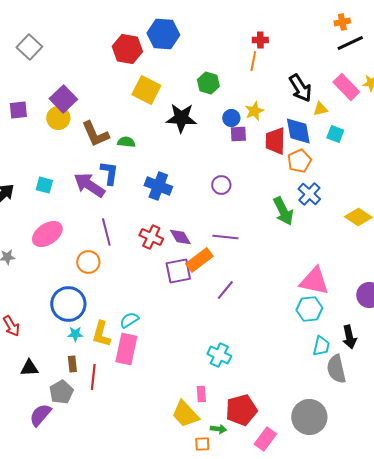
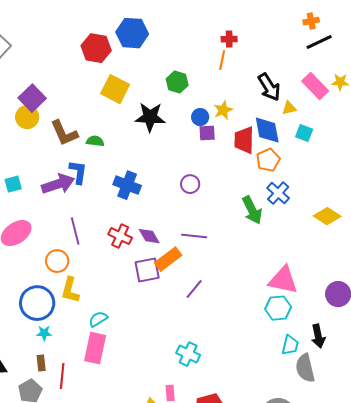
cyan square: (44, 185) -> (13, 184), turned -30
purple arrow: (89, 185) -> (58, 184), turned 128
yellow L-shape: (101, 334) -> (70, 290), moved

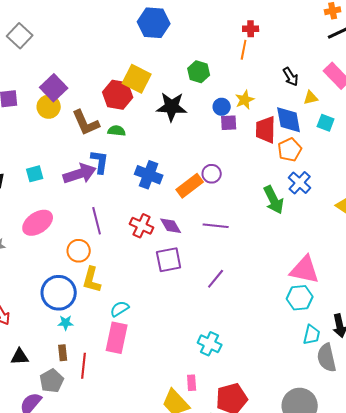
red hexagon: (96, 48) -> (118, 95), moved
black arrow: (269, 87) -> (291, 77), size x0.7
orange rectangle: (168, 259) -> (190, 186), moved

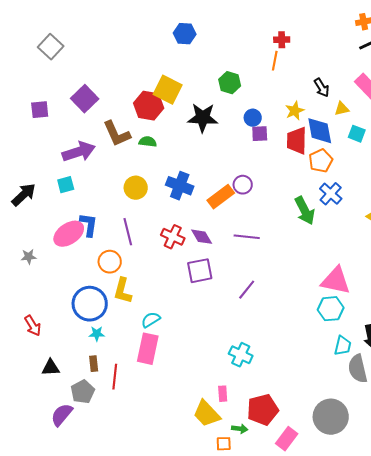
blue hexagon: (154, 23) -> (185, 34), size x0.7
yellow star: (245, 100) -> (295, 111), moved
yellow circle: (49, 107) -> (136, 188), moved
blue L-shape: (100, 162) -> (89, 225), moved
purple arrow: (80, 174) -> (79, 152), moved

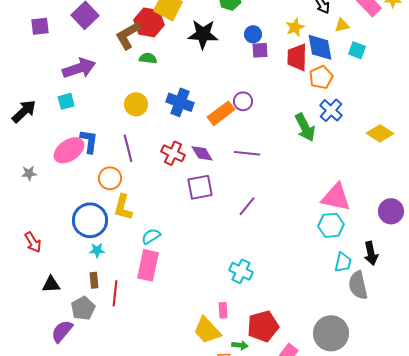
brown L-shape: (117, 134) -> (128, 35), moved, turned 84

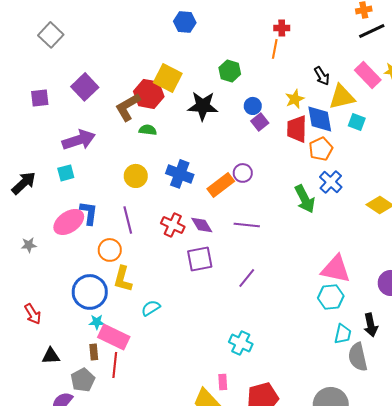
yellow triangle: (342, 25) -> (342, 97), size x1.8
purple square: (260, 50) -> (260, 122), turned -36
pink rectangle: (148, 265) -> (114, 337), moved, turned -76

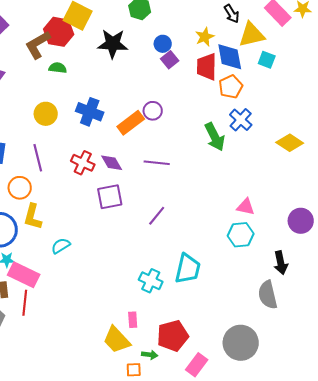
pink triangle: (336, 269) -> (246, 207), size x0.6
cyan trapezoid: (343, 334) -> (188, 269), moved, size x1.5

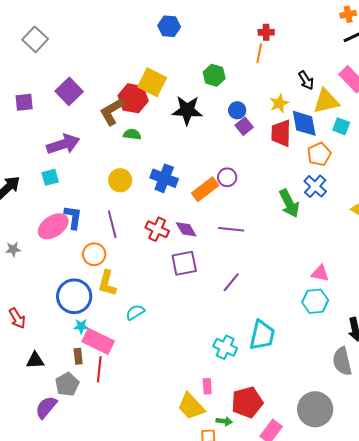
orange pentagon: (231, 87) -> (319, 154), moved

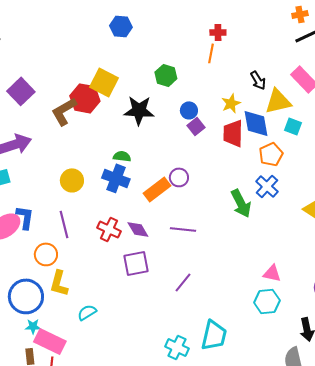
green semicircle: (132, 134) -> (122, 156), moved

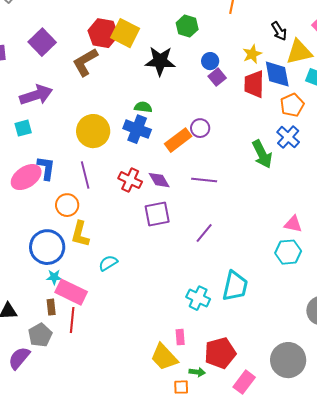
red hexagon: (85, 98) -> (103, 33), moved
yellow circle: (72, 180) -> (93, 131), size x1.4

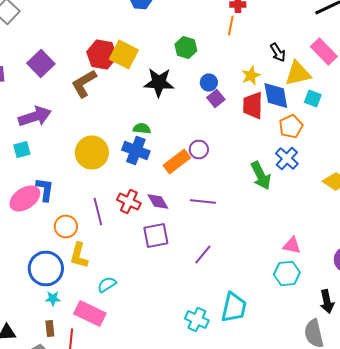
purple line: (85, 175) -> (98, 212), moved
pink rectangle: (71, 292) -> (90, 314), moved

